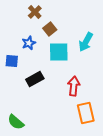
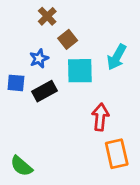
black rectangle: (35, 79) -> (45, 91), moved

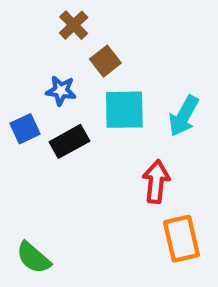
cyan arrow: (117, 57) -> (184, 116), moved
blue star: (39, 58) -> (61, 91), turned 30
blue square: (16, 83) -> (25, 129), turned -30

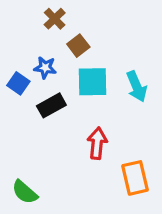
cyan arrow: (184, 116) -> (137, 87), turned -52
blue square: (25, 129) -> (18, 83), moved, turned -30
red arrow: (156, 182) -> (97, 143), moved

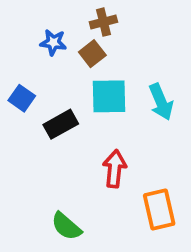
brown cross: (55, 19) -> (103, 22), moved, turned 30
blue star: (45, 68) -> (53, 42), moved
green semicircle: (25, 192) -> (66, 226), moved

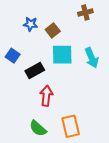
brown cross: (103, 22) -> (85, 12), moved
red arrow: (115, 169) -> (46, 96), moved
orange rectangle: (159, 210) -> (71, 126), moved

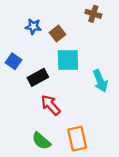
brown cross: (85, 12) -> (93, 14), turned 32
cyan arrow: (92, 58) -> (100, 81), moved
red arrow: (46, 96) -> (51, 105), turned -48

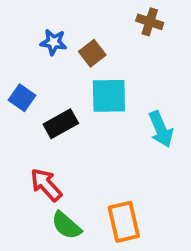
red arrow: (51, 105) -> (46, 185), moved

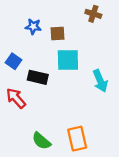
brown square: (92, 53) -> (58, 33), turned 35
black rectangle: (61, 124) -> (38, 77), turned 42
red arrow: (46, 185) -> (16, 98), moved

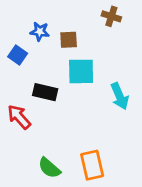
blue square: (14, 61) -> (18, 55), moved

